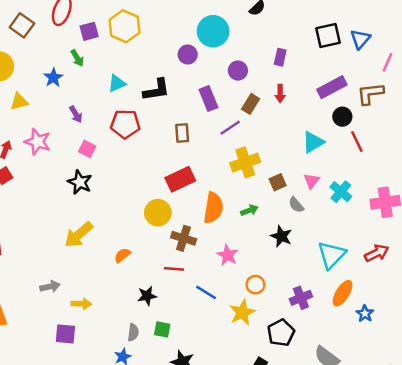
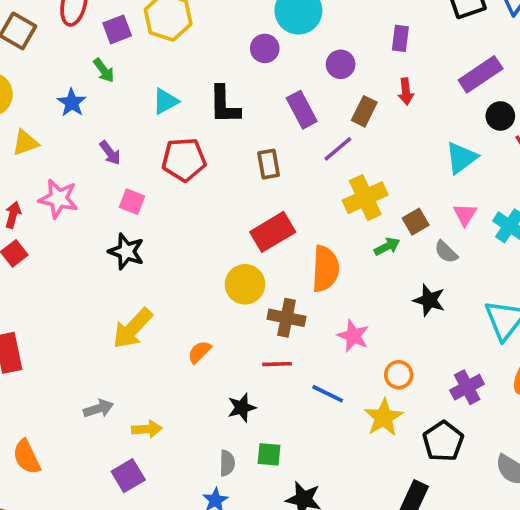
black L-shape: (156, 90) -> (224, 105), turned 104
green arrow: (249, 210) -> (387, 247), moved
purple square: (65, 334) -> (128, 476), turned -30

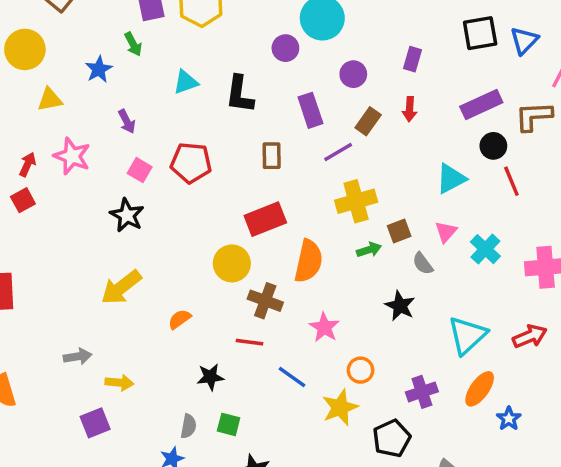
red pentagon: (184, 160) -> (191, 163), moved

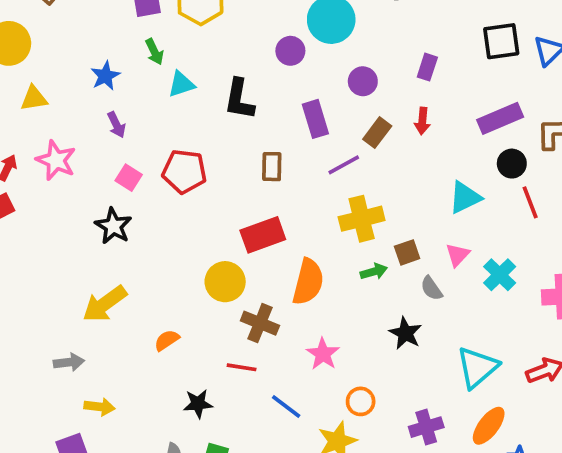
green arrow: (133, 44) -> (154, 52), moved
blue star: (99, 69) -> (105, 76), moved
gray arrow: (78, 356) -> (69, 362), moved

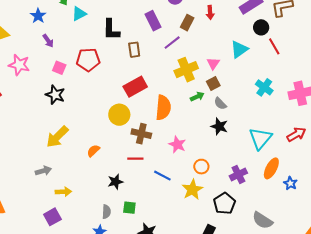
black L-shape: (239, 99) -> (111, 30), moved
pink triangle: (458, 255) -> (213, 63), moved
gray semicircle: (431, 288) -> (220, 103), moved

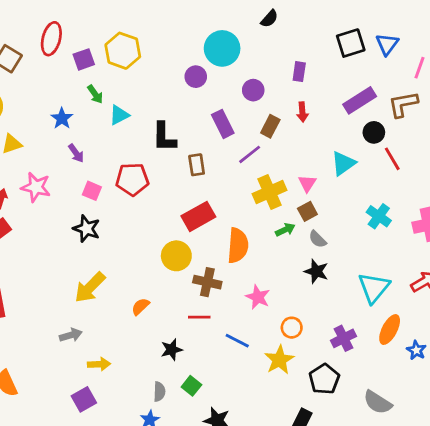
green square: (129, 208) -> (191, 386), turned 32

